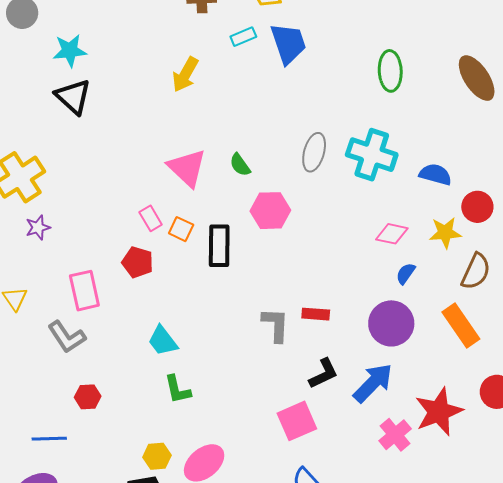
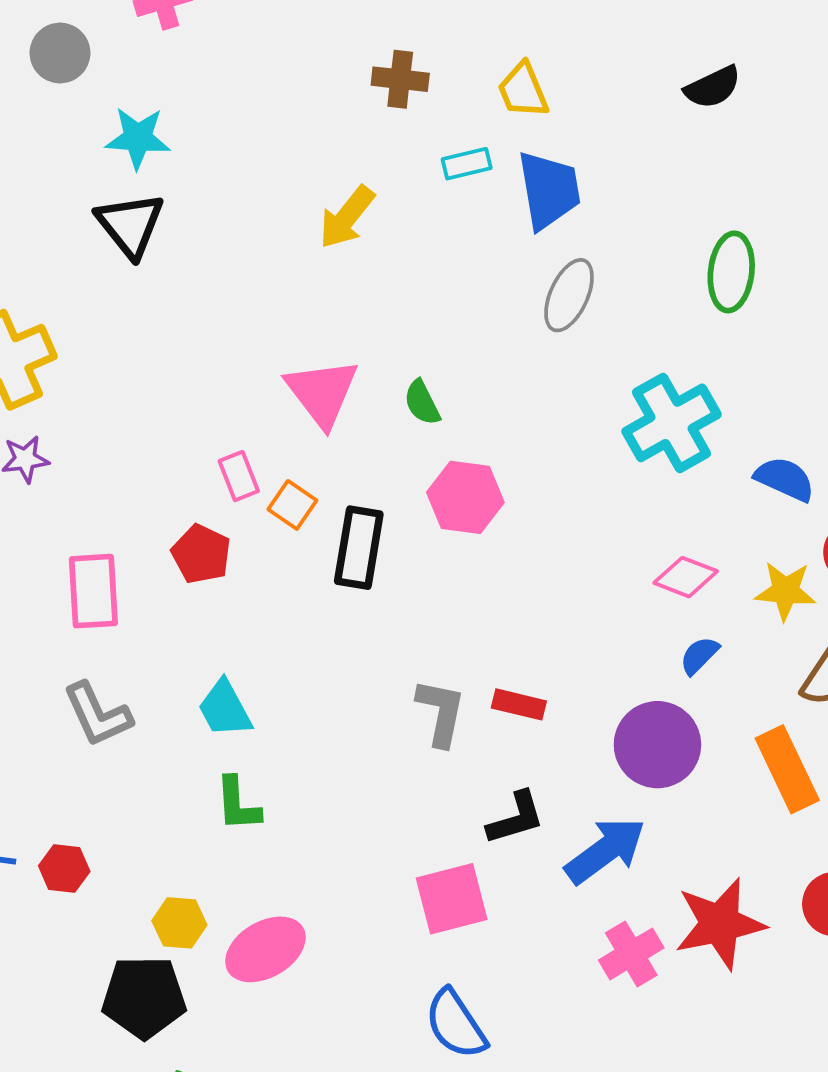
gray ellipse: (314, 152) -> (569, 295), moved
cyan cross: (372, 155) -> (671, 423), turned 33
gray L-shape: (67, 337) -> (97, 715), moved
red hexagon: (88, 397) -> (64, 869), moved

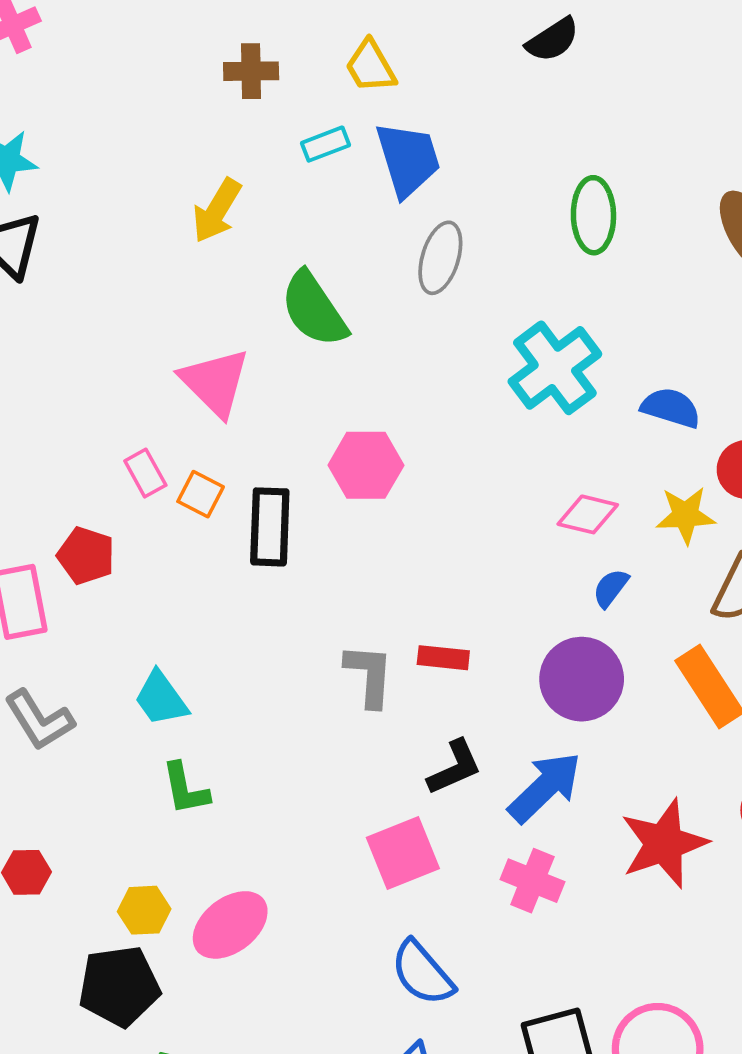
green semicircle: (422, 403) -> (314, 309), moved, size x1.8
red pentagon: (201, 554) -> (86, 556), moved
pink cross: (631, 954) -> (532, 881), moved, turned -30

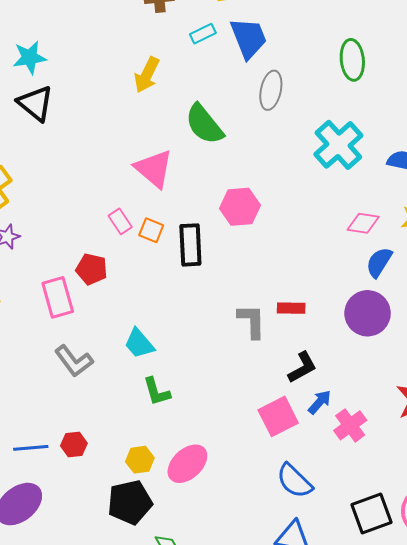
blue semicircle: (611, 588) -> (379, 262), size x1.4
blue arrow: (545, 787) -> (320, 402), moved, size x0.6
pink cross: (532, 881) -> (350, 425), turned 36

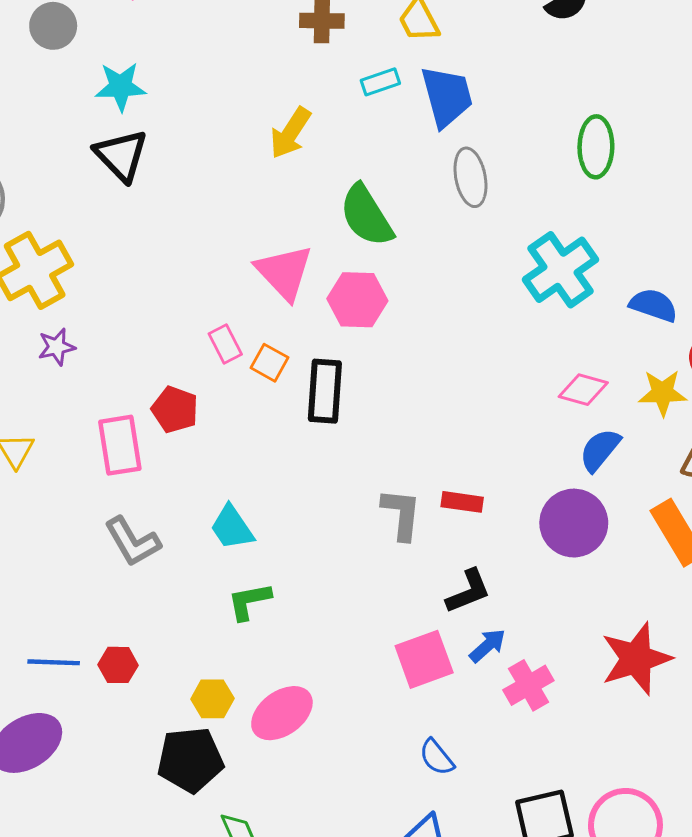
gray ellipse: (271, 90) -> (470, 177), turned -30
pink hexagon: (240, 207) -> (357, 300), moved
green L-shape: (157, 392) -> (249, 601), turned 88
blue semicircle: (294, 481) -> (437, 757), size x0.7

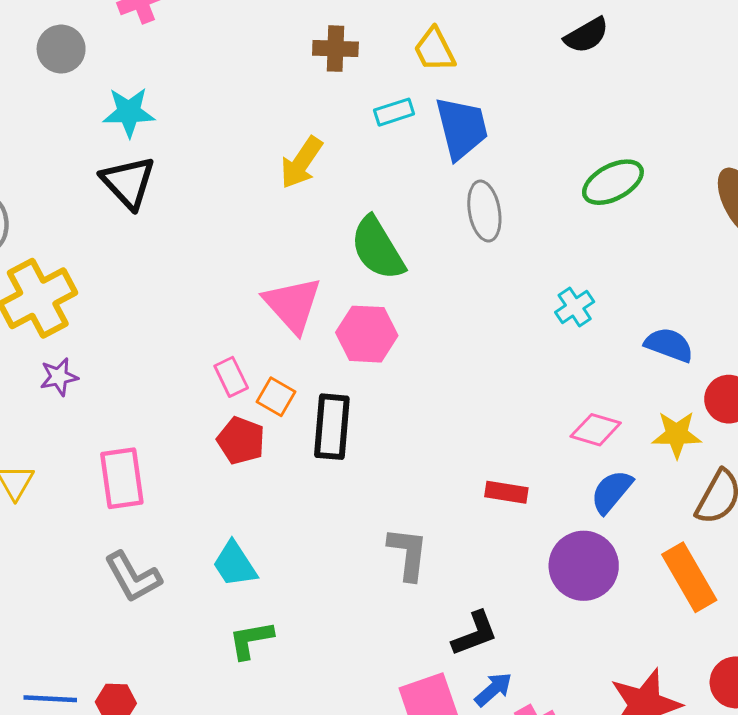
green ellipse: (596, 147) -> (613, 182), turned 60
cyan cross: (561, 270) -> (575, 307), size x0.5
red pentagon: (175, 409) -> (241, 441), moved
red rectangle: (462, 502) -> (506, 492), moved

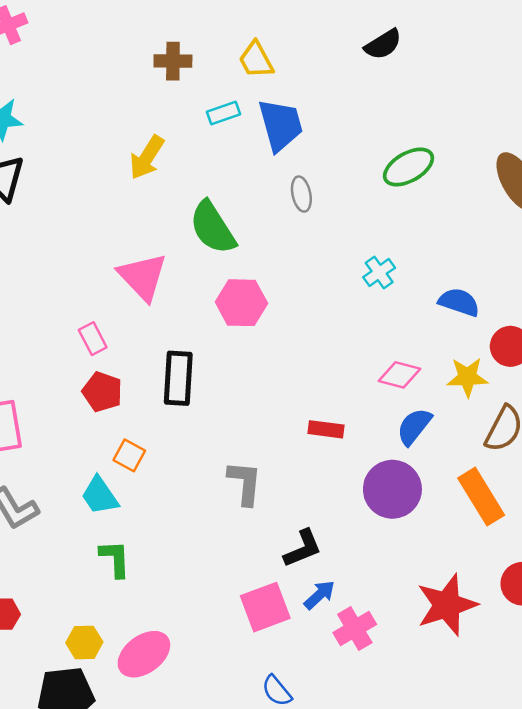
gray ellipse: (484, 211) -> (301, 194), size x0.7
pink hexagon: (367, 334) -> (241, 303), moved
orange square: (276, 397) -> (129, 455), moved
green L-shape: (251, 640) -> (115, 559), turned 99

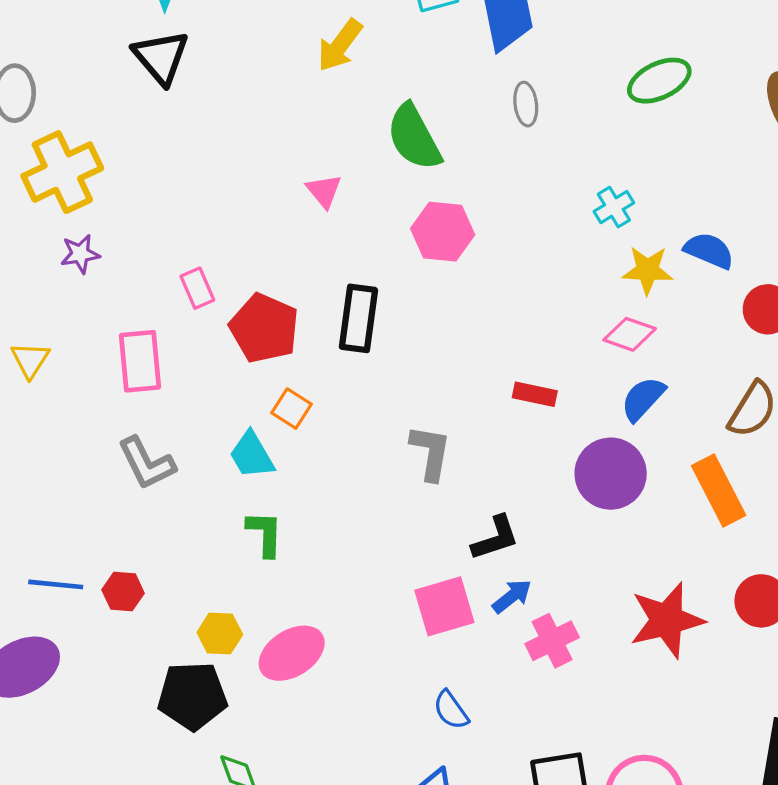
pink triangle: (143, 277) -> (324, 191), size x0.6
pink rectangle: (93, 339) -> (197, 288), moved
yellow star: (467, 377) -> (648, 270), moved
red pentagon: (102, 392) -> (264, 328), size x1.4

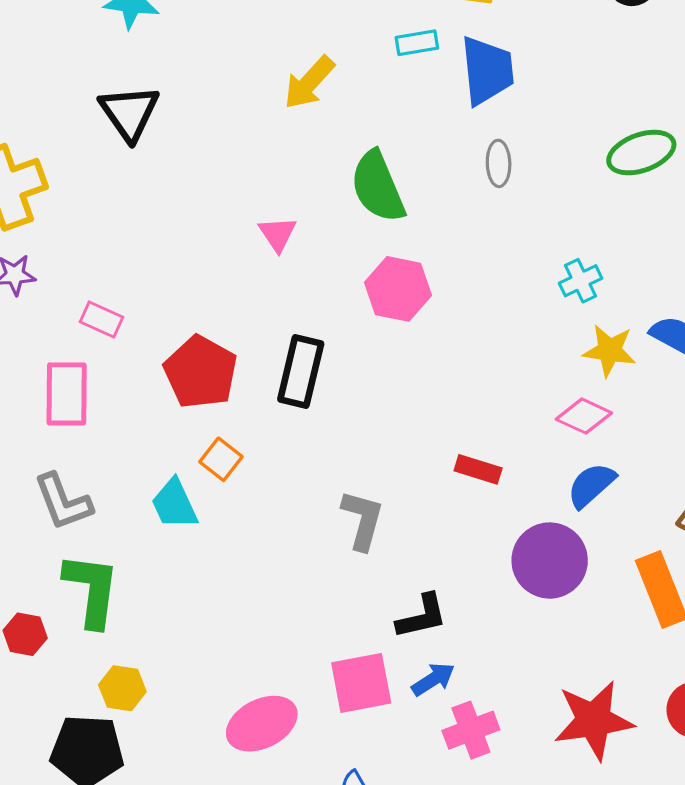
black triangle: (161, 57) -> (129, 113), moved
pink rectangle: (197, 288) -> (101, 319), moved, turned -48
green L-shape: (265, 534) -> (92, 590), moved, size x1.5
pink ellipse: (292, 653) -> (262, 724), moved

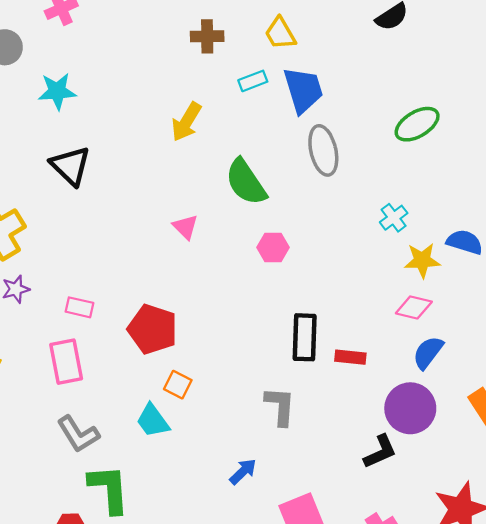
gray ellipse: (499, 163) -> (323, 150), size x1.6
pink hexagon: (398, 289) -> (273, 247), size x0.7
black rectangle: (301, 371) -> (305, 337), moved
black L-shape: (422, 616) -> (380, 452), moved
blue arrow: (433, 679) -> (243, 472), moved

